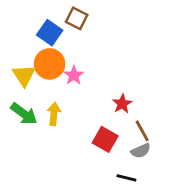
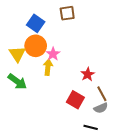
brown square: (77, 18) -> (67, 13), moved, turned -35
yellow arrow: (54, 114) -> (48, 67), moved

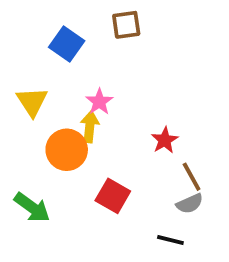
orange circle: (36, 46) -> (67, 150), moved
green arrow: (17, 81) -> (32, 207), moved
red square: (75, 100) -> (113, 196), moved

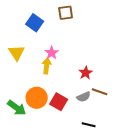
orange circle: (67, 150) -> (37, 98), moved
brown line: (192, 177) -> (100, 92), turned -42
gray semicircle: (190, 204) -> (84, 97), moved

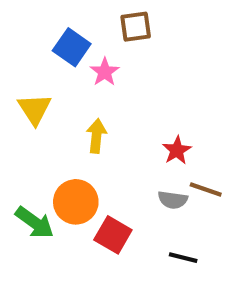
pink star: (52, 53) -> (105, 72), moved
gray semicircle: (84, 97) -> (173, 200), turned 32
red square: (59, 102) -> (113, 235), moved

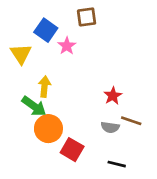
yellow triangle: (35, 109) -> (21, 54), moved
yellow arrow: (96, 136) -> (45, 87), moved
green arrow: (35, 222) -> (34, 106), moved

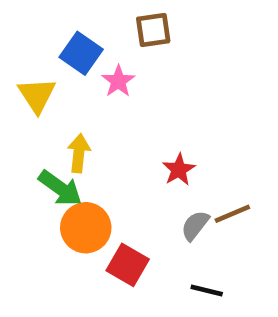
red star: (113, 96) -> (179, 170), moved
brown line: (131, 121) -> (232, 214), turned -42
gray semicircle: (110, 127) -> (195, 225), turned 120

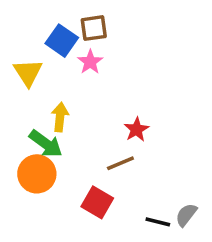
brown square: (153, 30) -> (94, 28), moved
brown line: (232, 214) -> (120, 163), moved
gray semicircle: (195, 225) -> (186, 215), moved
orange circle: (86, 228) -> (37, 174), moved

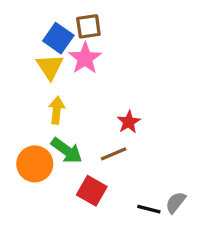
pink star: (90, 62) -> (85, 58), size x1.4
yellow triangle: (28, 73) -> (50, 67), moved
green arrow: (46, 144) -> (67, 150), moved

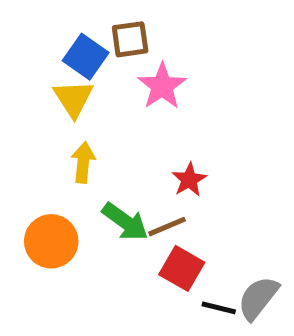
pink star: (85, 58) -> (162, 86), moved
green arrow: (67, 150) -> (125, 222), moved
red square: (92, 191) -> (182, 268), moved
gray semicircle: (176, 202) -> (258, 298), size x1.4

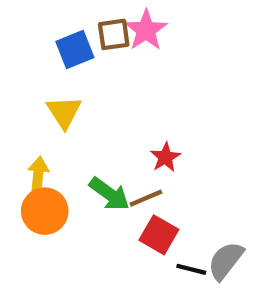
blue square: (86, 57) -> (75, 50), turned 33
pink star: (162, 86) -> (146, 30), moved
yellow triangle: (73, 98) -> (64, 112), moved
yellow arrow: (83, 162) -> (38, 174), moved

